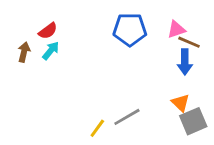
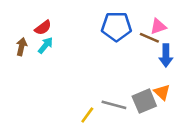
brown line: (189, 42) -> (149, 38), moved
gray line: (127, 117) -> (114, 105), turned 45
gray square: (193, 121) -> (144, 101), moved

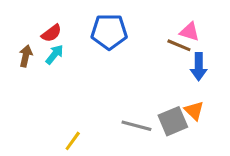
blue pentagon: (116, 26) -> (109, 32), moved
pink triangle: (158, 26) -> (190, 32), turned 36
yellow line: (87, 115) -> (73, 141), moved

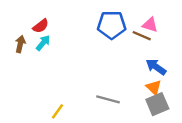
blue pentagon: (109, 32) -> (112, 25), moved
blue arrow: (199, 67) -> (156, 67), moved, turned 125
gray square: (173, 121) -> (157, 104), moved

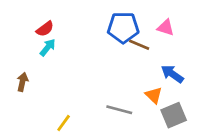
brown line: (142, 36) -> (139, 45), moved
brown arrow: (20, 44) -> (22, 82), moved
orange triangle: (154, 87) -> (154, 95), moved

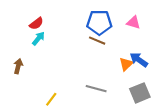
brown line: (139, 45) -> (97, 41), moved
orange triangle: (154, 95) -> (126, 64), moved, turned 32

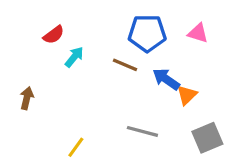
cyan arrow: (38, 38) -> (74, 57), moved
brown line: (97, 41) -> (125, 65), moved
blue arrow: (139, 60) -> (166, 79), moved

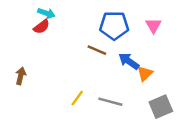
pink triangle: (198, 33) -> (153, 25), turned 42
cyan arrow: (74, 57) -> (46, 13), moved, turned 70
yellow line: (76, 147) -> (77, 98), moved

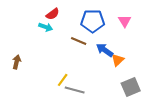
cyan arrow: (46, 13) -> (46, 27), moved
red semicircle: (42, 27) -> (53, 14), moved
gray line: (110, 102) -> (75, 90), moved

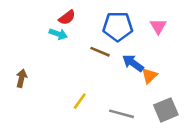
gray line: (75, 90) -> (122, 114), moved

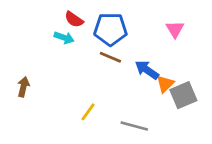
red semicircle: (67, 17) -> (74, 19), turned 72
blue pentagon: (118, 26) -> (110, 29), moved
gray square: (166, 110) -> (183, 95), moved

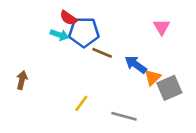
blue pentagon: (110, 29) -> (84, 32), moved

